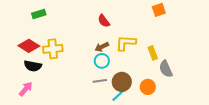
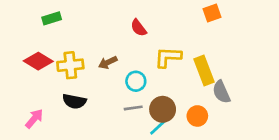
brown arrow: (102, 47) -> (108, 63), moved
yellow rectangle: (153, 53) -> (204, 71), size x1.5
black semicircle: (33, 66) -> (74, 101), moved

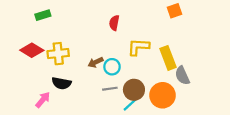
red semicircle: (139, 28) -> (114, 23), turned 48
brown arrow: (108, 63) -> (96, 62), moved
orange circle: (197, 116) -> (163, 95), size x1.5
pink arrow: (34, 119) -> (43, 100), moved

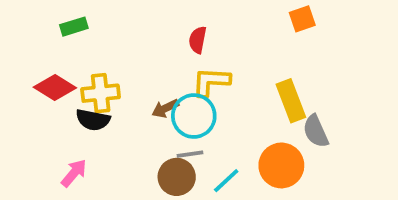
yellow L-shape: (138, 47) -> (211, 82), moved
cyan circle: (112, 67) -> (194, 116), size x1.5
black semicircle: (61, 83) -> (93, 120), moved
brown circle: (134, 90) -> (177, 177), moved

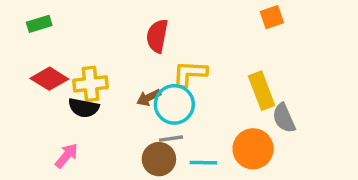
green rectangle: (74, 27) -> (39, 24), moved
red semicircle: (198, 40) -> (157, 36), moved, size x1.4
cyan line: (226, 181) -> (203, 163), turned 44

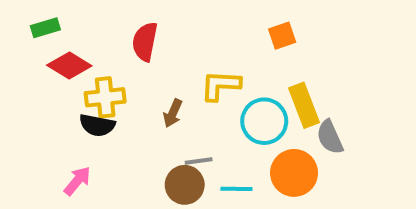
orange square: (272, 17) -> (282, 36), moved
red semicircle: (157, 36) -> (145, 42), moved
red diamond: (49, 79) -> (69, 66), moved
brown arrow: (149, 98) -> (173, 113), turned -40
cyan circle: (174, 104) -> (264, 121), moved

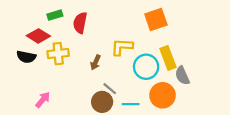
green rectangle: (45, 28) -> (55, 15), moved
orange square: (282, 36) -> (156, 19), size x1.5
black semicircle: (97, 125) -> (26, 57), moved
gray line: (199, 161) -> (110, 89), turned 48

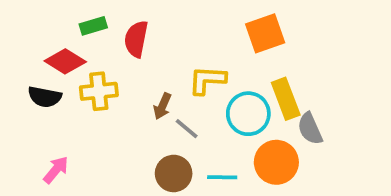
gray line: (110, 89) -> (187, 129), moved
pink arrow: (43, 100) -> (56, 170), moved

